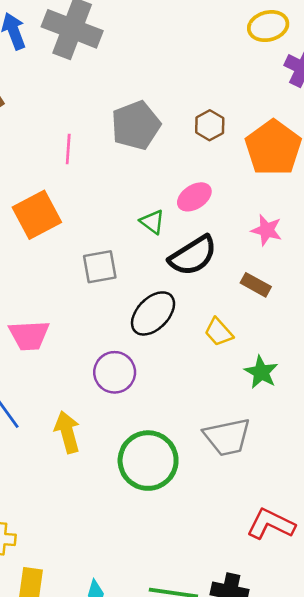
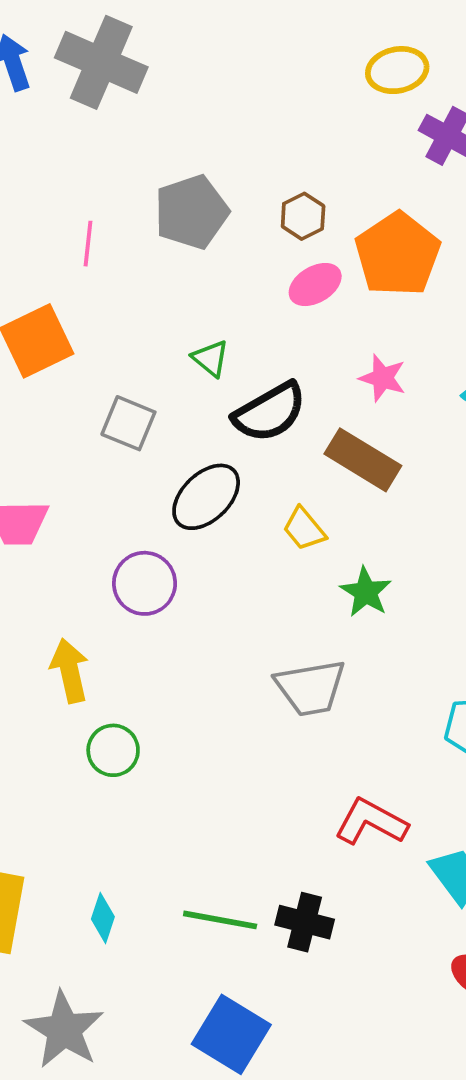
pink ellipse: (194, 197) -> (315, 285), moved
gray square: (100, 267) -> (128, 423), turned 30
brown rectangle: (256, 285) -> (363, 460), size x1.6
green circle: (148, 461) -> (113, 750), moved, size x0.6

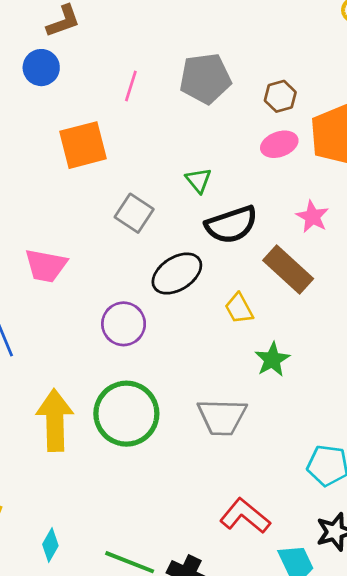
yellow arrow: (70, 671) -> (55, 420), moved, size x1.4
green circle: (113, 750) -> (126, 414), moved, size x1.8

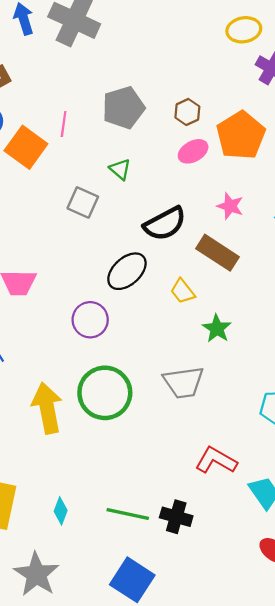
orange square: (83, 145) -> (26, 147), moved, turned -30
green triangle: (198, 180) -> (120, 169), moved
gray square: (134, 213) -> (83, 202), moved

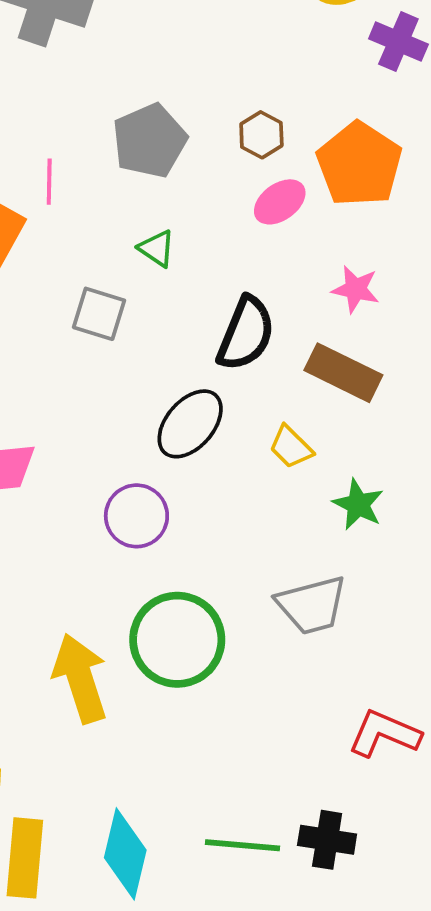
black semicircle: (165, 224) -> (246, 334), turned -33
cyan diamond: (61, 511) -> (125, 854), size x1.8

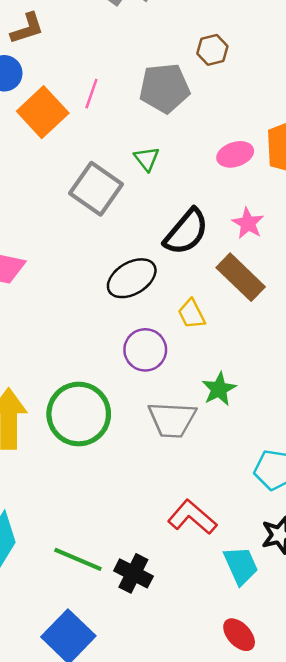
brown hexagon: (261, 135) -> (212, 50), moved
pink star: (356, 289) -> (248, 223), moved
gray square: (99, 314) -> (96, 189), size x1.4
green star: (358, 505) -> (219, 389), moved
purple circle: (136, 516) -> (145, 350), moved

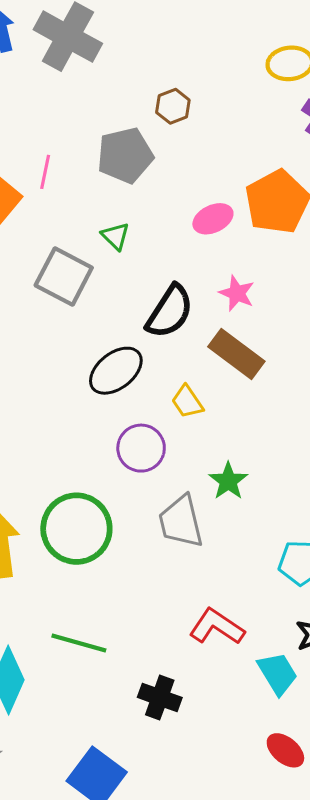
gray trapezoid: (172, 420) -> (181, 522), turned 81
green line: (78, 559) -> (79, 643), moved

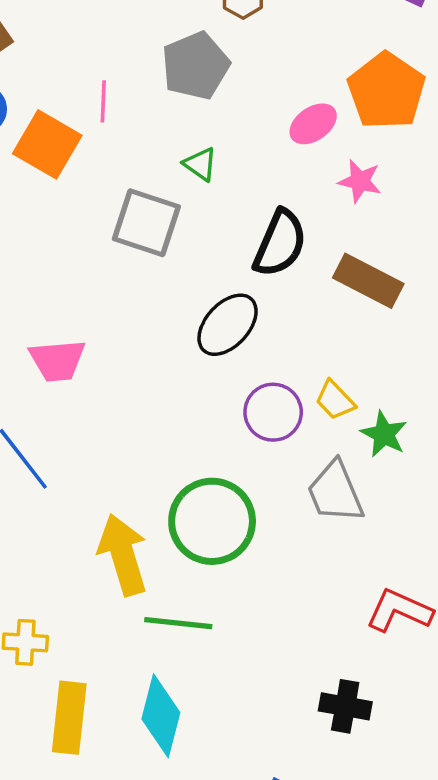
pink star: (237, 293) -> (360, 181), moved
yellow trapezoid: (187, 402) -> (335, 400), moved
green line: (79, 643) -> (178, 623), moved

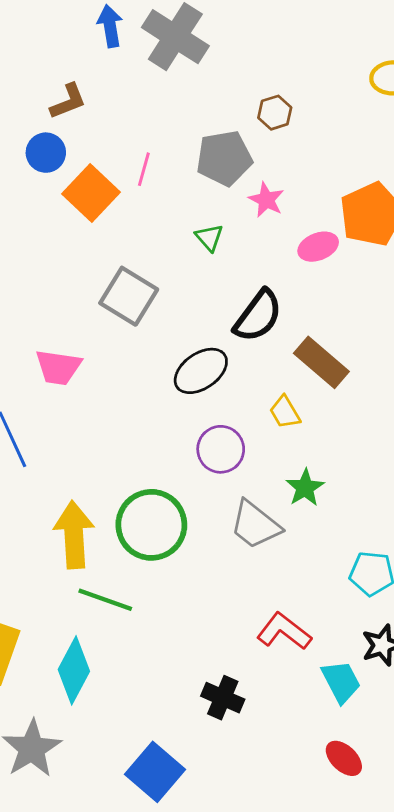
pink ellipse: (313, 124) -> (318, 247), moved
pink star: (360, 181) -> (266, 200), moved
gray square: (146, 223) -> (129, 296), moved
yellow trapezoid: (335, 400) -> (285, 412), moved
gray trapezoid: (335, 492) -> (255, 525), turned -42

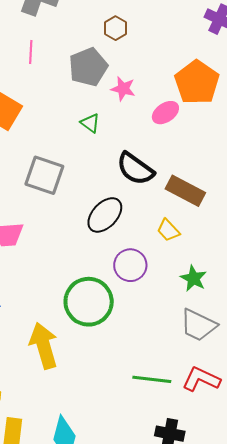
pink line: (144, 169) -> (31, 52), moved
black semicircle: (258, 316) -> (135, 169), turned 102
green circle: (151, 525) -> (89, 302), moved
gray trapezoid: (255, 525) -> (198, 325), moved
green line: (105, 600) -> (152, 379), moved

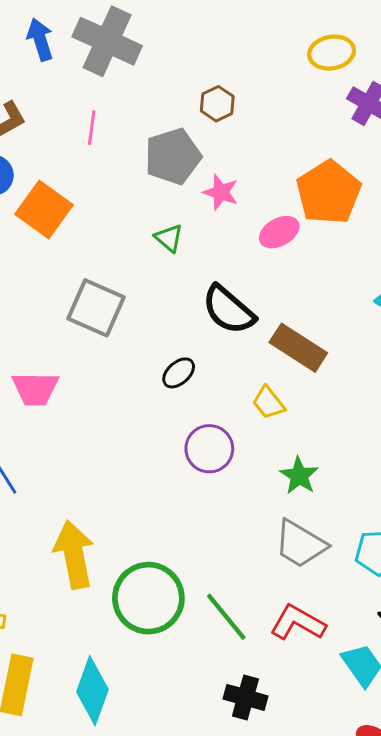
black ellipse: (105, 215) -> (179, 373), size x0.6
green circle: (89, 302) -> (148, 598), moved
green line: (152, 379) -> (226, 617), turned 39

